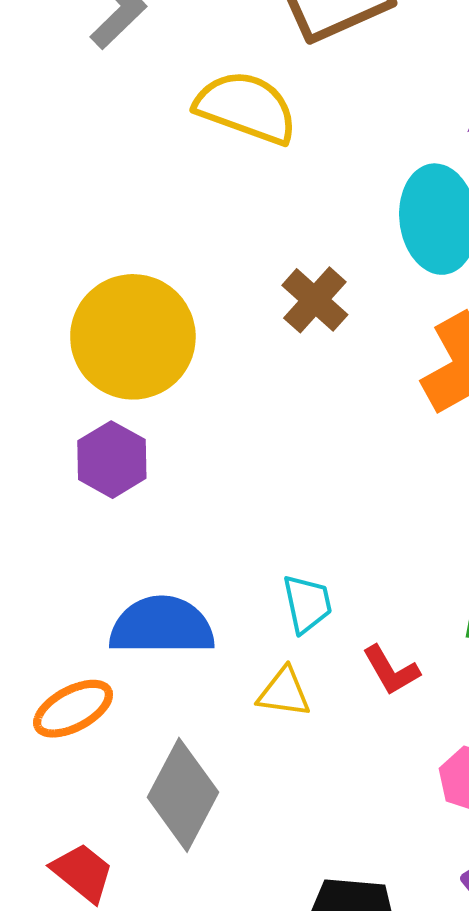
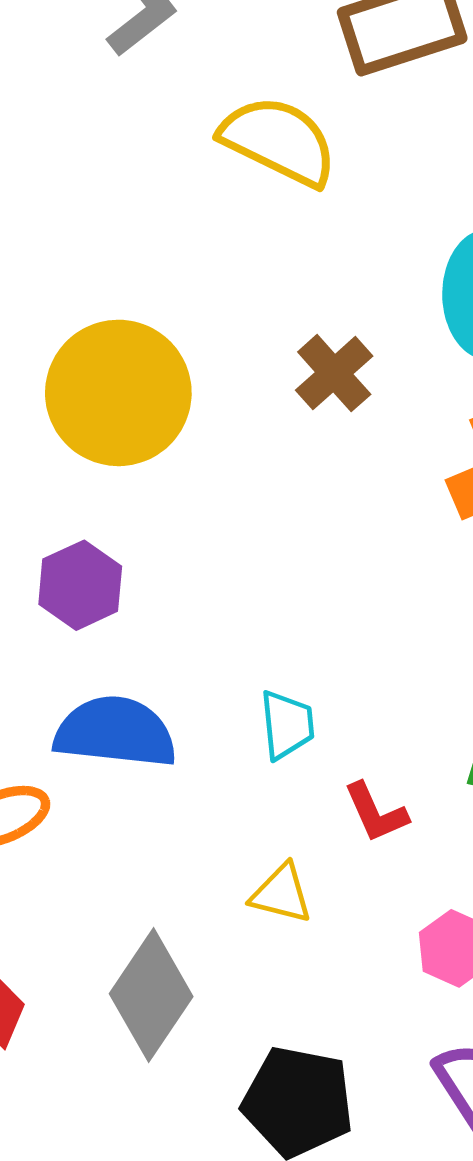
purple hexagon: (112, 460) -> (80, 585), moved
yellow triangle: (284, 692) -> (281, 894), moved
gray diamond: (183, 795) -> (151, 995), moved

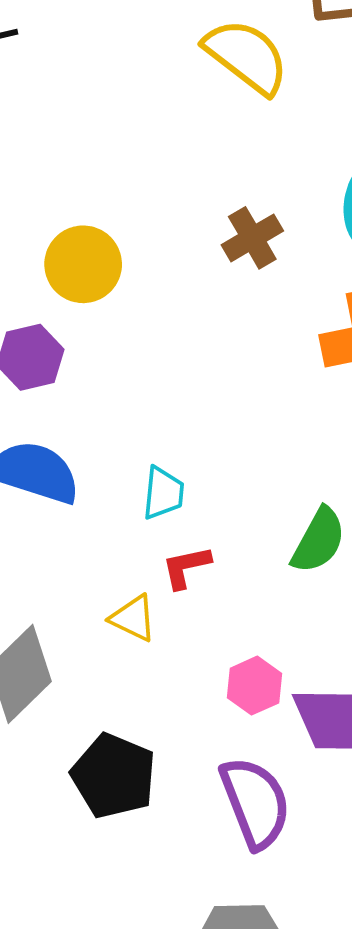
yellow circle: (118, 393) -> (83, 264), moved, size x0.7
red L-shape: (376, 813) -> (186, 567), moved, turned 90

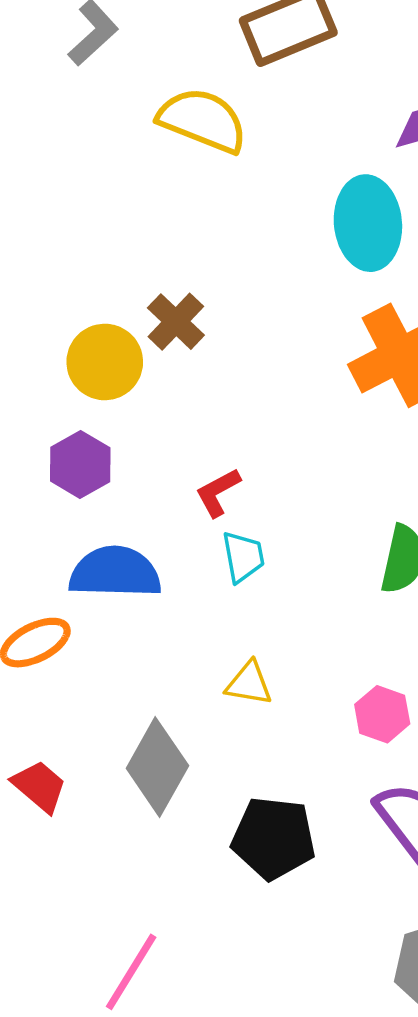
brown cross: (252, 238) -> (176, 322), moved
red L-shape: (186, 567) -> (218, 492), moved

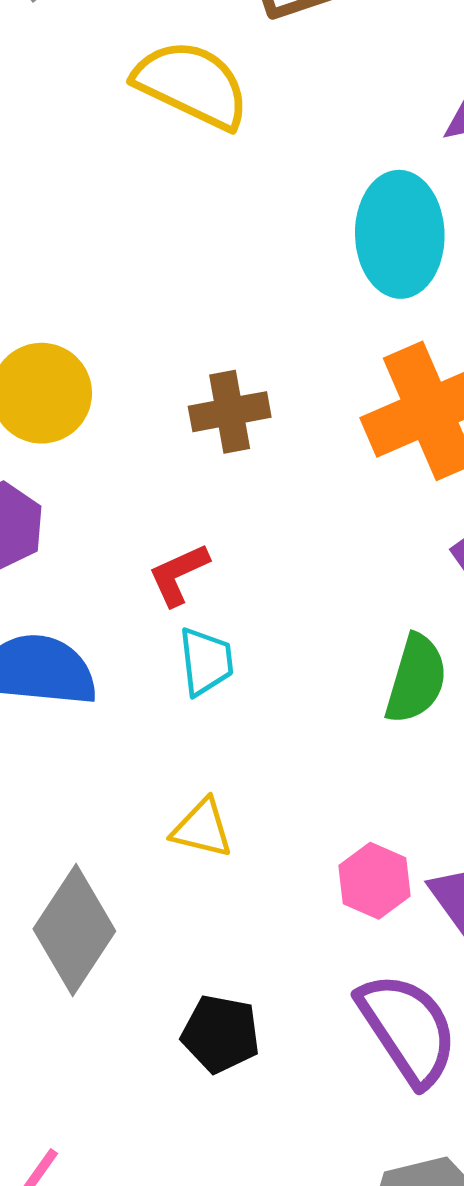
brown cross: (176, 322) -> (230, 412), moved, turned 32
black pentagon: (274, 838) -> (221, 1034), size x0.7

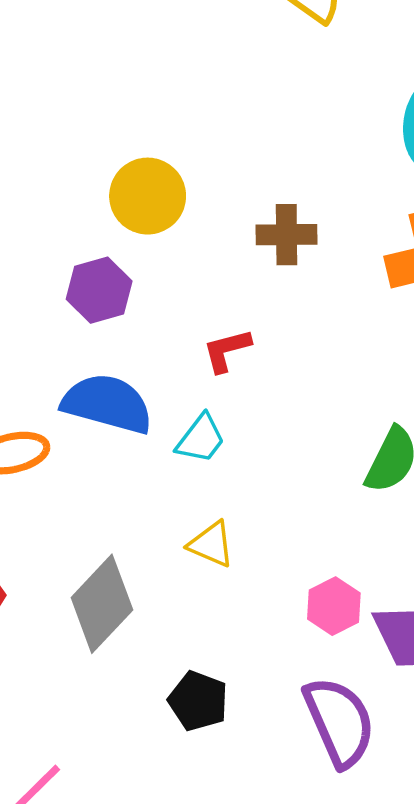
cyan trapezoid: (206, 661) -> (201, 439), moved, turned 34

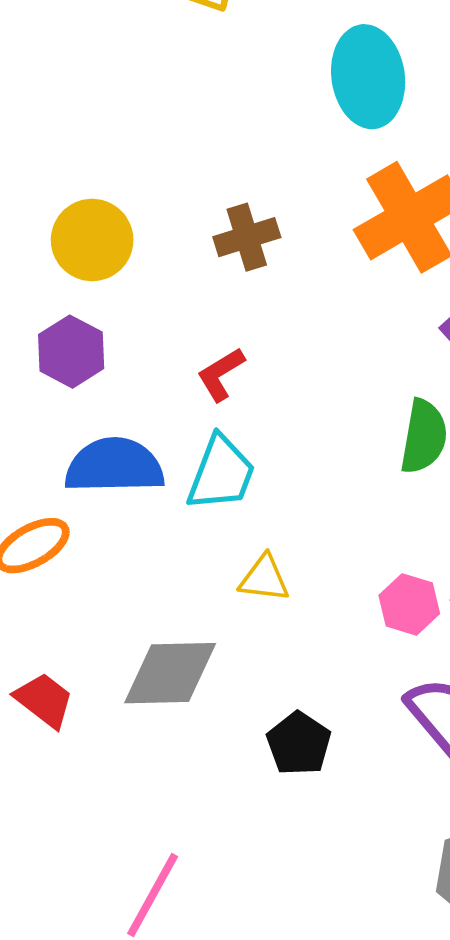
cyan trapezoid: (201, 439) -> (221, 473), size x1.4
gray diamond: (102, 604) -> (170, 673), turned 62
black pentagon: (198, 701) -> (299, 744), turned 30

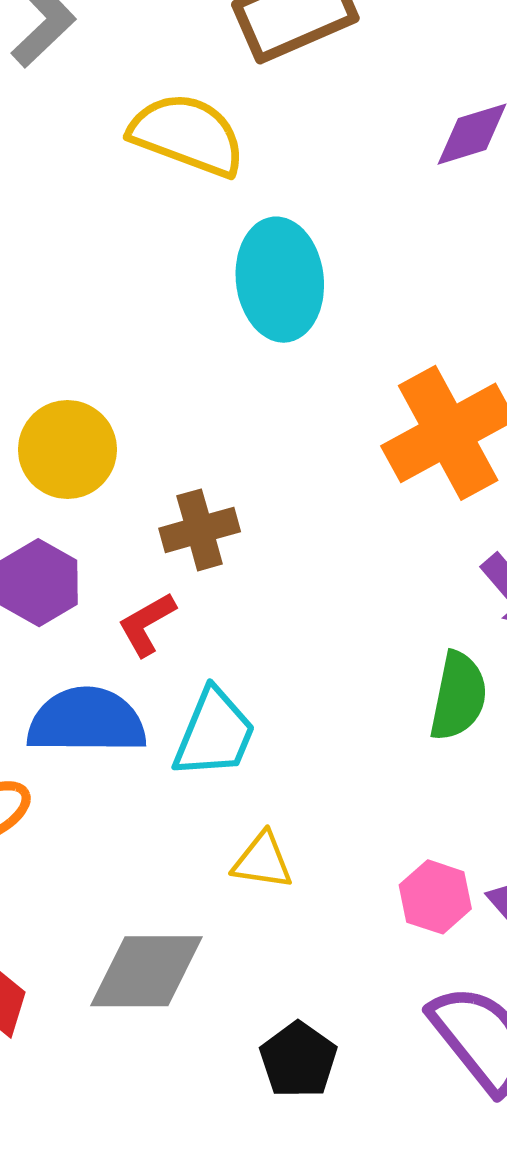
cyan ellipse: (368, 77) -> (280, 280), moved
brown cross: (247, 237) -> (200, 530), moved
red L-shape: (221, 374) -> (147, 624), moved

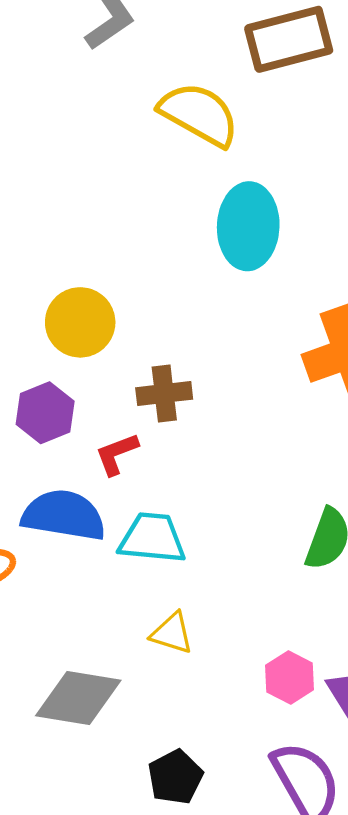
cyan trapezoid: (214, 733) -> (152, 538), turned -116

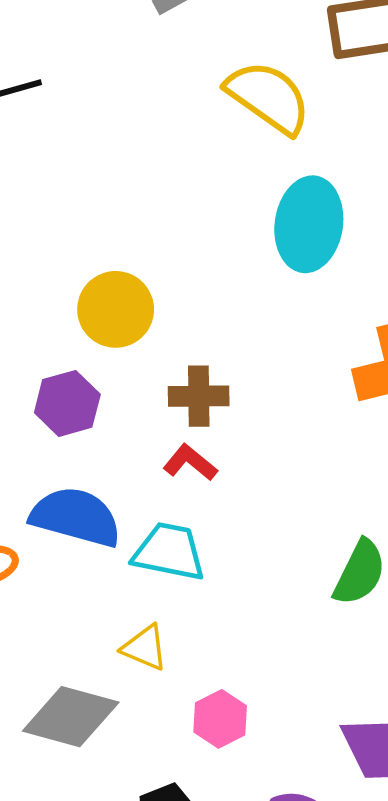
red L-shape: (117, 454) -> (190, 463), moved, turned 54
yellow triangle: (172, 633) -> (145, 648), moved
pink hexagon: (290, 678) -> (220, 719), moved

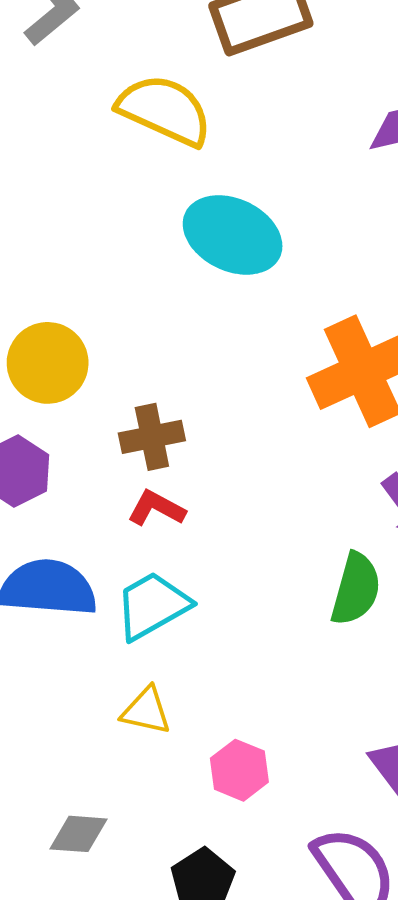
cyan ellipse: (309, 224) -> (233, 235), turned -62
cyan trapezoid: (169, 552) -> (152, 606), turned -30
gray diamond: (71, 717) -> (78, 834), moved, size x0.6

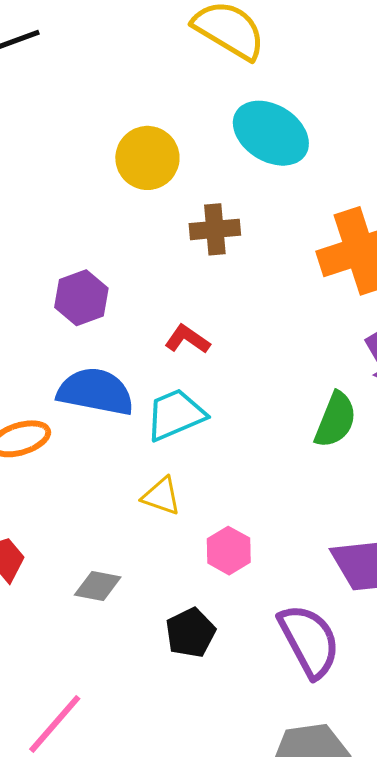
yellow circle: (48, 363) -> (147, 158), moved
brown cross: (152, 437) -> (215, 229), moved

